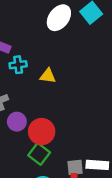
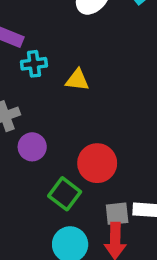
red circle: (42, 132) -> (97, 163), moved

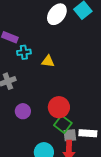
purple circle: (32, 147) -> (23, 111), moved
green square: (65, 194) -> (63, 124), moved

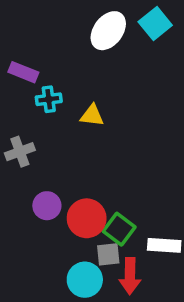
red circle: (59, 107) -> (87, 218), moved
gray square: (70, 135) -> (108, 254), moved

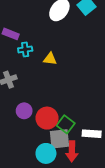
gray square: (108, 254) -> (59, 139), size x1.5

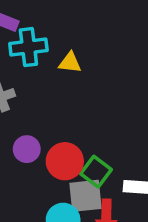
cyan cross: (25, 49) -> (28, 47), size x1.5

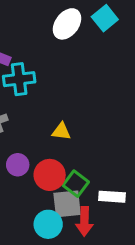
yellow triangle: (70, 63) -> (61, 131), moved

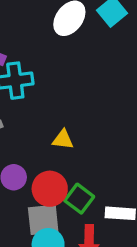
gray square: (67, 204) -> (43, 220), moved

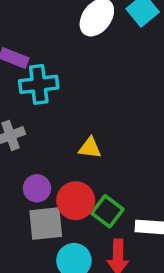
gray square: (43, 220) -> (46, 224), moved

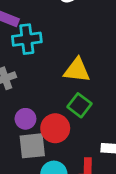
yellow triangle: (90, 148) -> (77, 70), moved, size x1.5
green square: (107, 211) -> (80, 105), moved

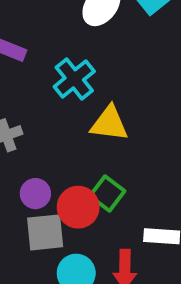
cyan cross: (27, 39) -> (74, 79), moved, turned -32
green square: (80, 105) -> (107, 194), moved

